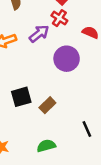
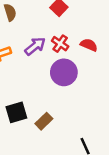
red cross: (59, 18) -> (60, 44), moved

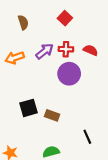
red cross: (60, 44) -> (66, 49), turned -32
brown rectangle: (44, 121) -> (52, 115), turned 64

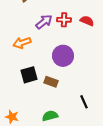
orange arrow: (15, 58) -> (22, 43), moved
purple circle: (69, 74) -> (63, 56), moved

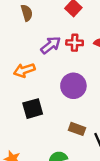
brown rectangle: (51, 82) -> (77, 129), moved

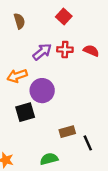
purple circle: (73, 86) -> (42, 91), moved
brown rectangle: (77, 129) -> (67, 132), turned -35

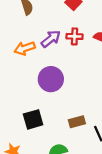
orange arrow: (17, 76) -> (25, 48), moved
black square: (25, 112) -> (33, 119), moved

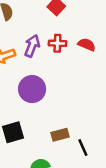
purple arrow: (51, 39) -> (32, 46), turned -30

